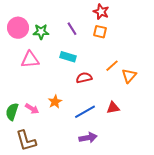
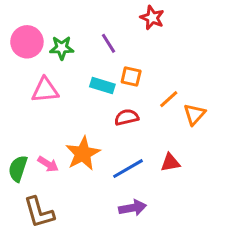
orange square: (100, 32) -> (131, 77), moved
orange star: (55, 102) -> (83, 154), size x1.6

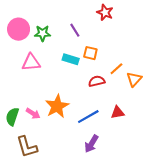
red semicircle: (127, 117) -> (97, 81), moved
purple arrow: (133, 208) -> (91, 144), turned 132

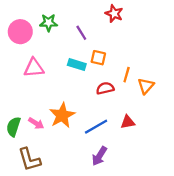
green star: (42, 33) -> (49, 23), moved
orange line: (116, 69) -> (127, 75), turned -32

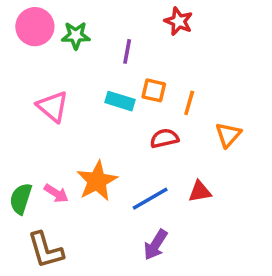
pink circle: (20, 32) -> (35, 27), moved
purple line: (81, 33) -> (127, 51), turned 42
pink triangle: (34, 68) -> (53, 106), turned 45
orange line: (127, 75) -> (189, 103), moved

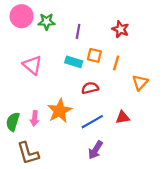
red star: (179, 21) -> (120, 29), moved
red semicircle: (164, 138) -> (90, 88), moved
pink arrow: (56, 193) -> (35, 118), turned 64

